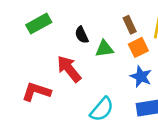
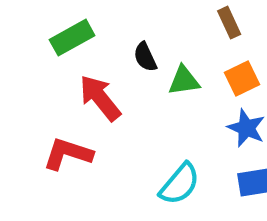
brown rectangle: (130, 25) -> (229, 23), moved
red arrow: (69, 69) -> (100, 98), moved

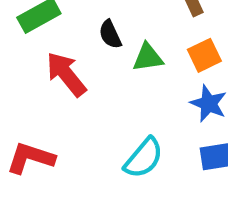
red L-shape: (68, 154) -> (31, 158), moved

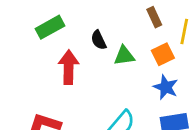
red arrow: (66, 74) -> (69, 67), turned 40

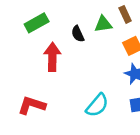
green triangle: (124, 56) -> (103, 24), moved

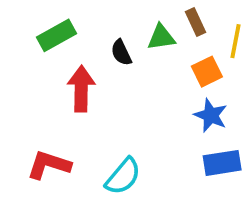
cyan semicircle: (97, 105) -> (123, 176), moved

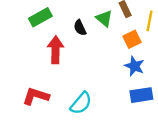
green triangle: (161, 37) -> (104, 18), turned 48

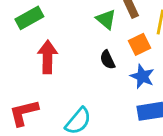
black semicircle: (80, 28) -> (107, 60), moved
red L-shape: (36, 96) -> (24, 113), turned -32

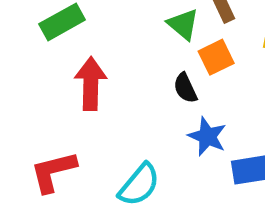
orange square: (140, 44) -> (216, 57), moved
blue star: (142, 76) -> (207, 136), moved

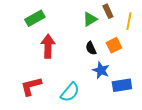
green triangle: (183, 24) -> (90, 19), turned 49
orange square: (216, 57) -> (114, 45), moved

